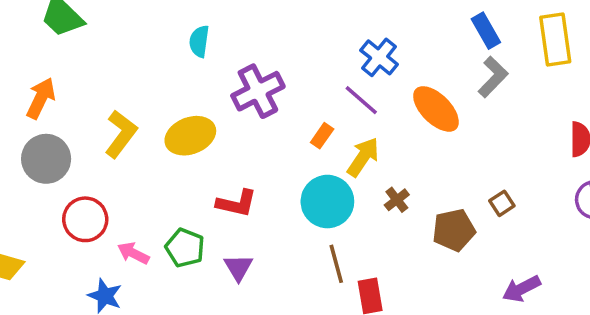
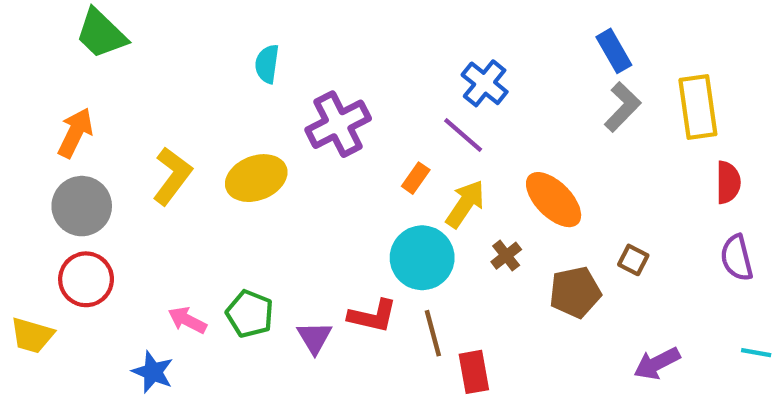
yellow rectangle: (555, 40) -> (698, 107), moved
orange ellipse: (436, 109) -> (554, 200), moved
red L-shape: (237, 203) -> (373, 316), moved
brown square: (502, 203) -> (633, 260), turned -30
red circle: (85, 219) -> (86, 279), moved

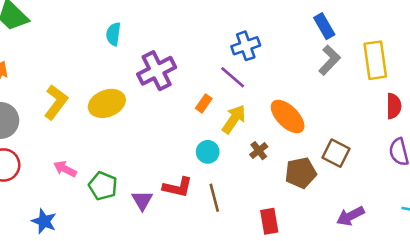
blue cross: (485, 83) -> (246, 46), turned 32
cyan circle: (422, 258) -> (208, 152), size x0.6
brown square: (633, 260) -> (336, 153), size x1.5
pink arrow: (187, 320) -> (65, 169), moved
red rectangle: (474, 372) -> (269, 221), moved

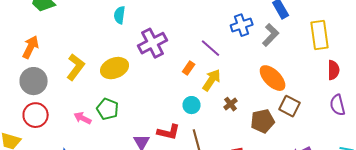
blue cross: (246, 46) -> (242, 25), moved
gray L-shape: (329, 60) -> (271, 35), moved
orange ellipse: (288, 117) -> (273, 78), moved
green pentagon: (103, 186) -> (108, 109), moved

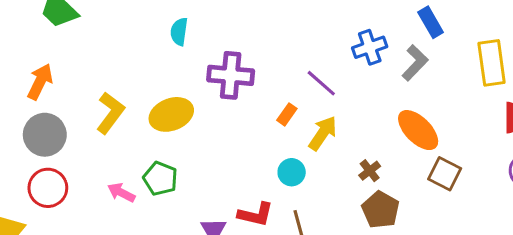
purple cross: (153, 43) -> (231, 75), turned 32
brown cross: (231, 104) -> (370, 171), moved
brown pentagon: (263, 121) -> (381, 210), moved, turned -30

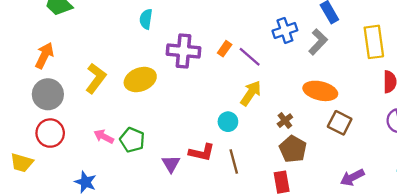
orange rectangle: (287, 114) -> (225, 49), moved
orange ellipse: (418, 130) -> (320, 91), turned -32
green pentagon: (160, 178) -> (132, 140), moved

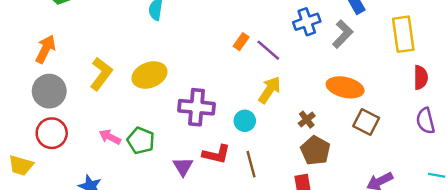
purple cross: (184, 51) -> (197, 107), moved

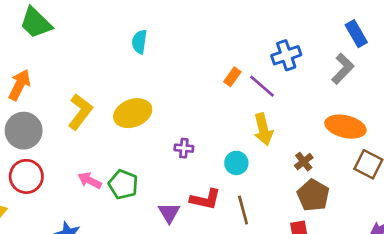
blue cross: (307, 22) -> (286, 55), moved
yellow arrow: (270, 90) -> (263, 129), turned 132
purple cross: (197, 107) -> (184, 148), size x0.5

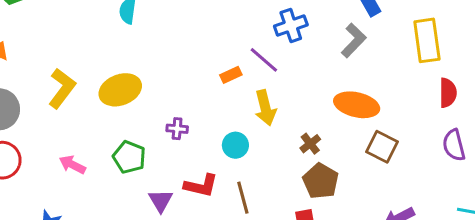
orange rectangle: (232, 77) -> (231, 75), moved, turned 30
green pentagon: (123, 184) -> (129, 157), moved

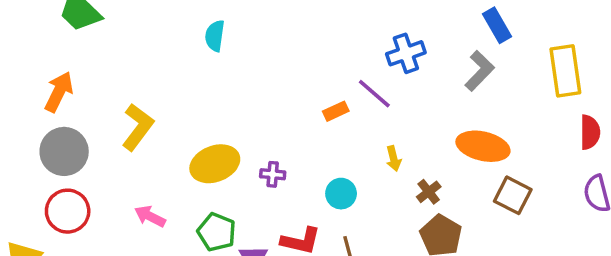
yellow ellipse: (120, 90) -> (215, 164), moved
yellow arrow: (265, 108) -> (394, 158), moved, size x0.6
green pentagon: (129, 157) -> (217, 232), moved

